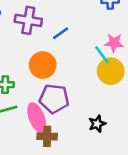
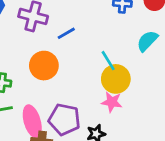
pink star: (114, 43) -> (112, 102), moved
purple pentagon: (54, 99) -> (64, 119), moved

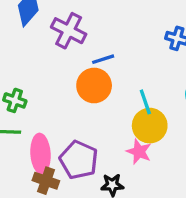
orange circle: (44, 66) -> (94, 85), moved

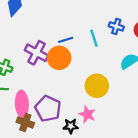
purple cross: (69, 31) -> (37, 53), moved
cyan line: (145, 102) -> (94, 38), moved
pink star: (139, 152) -> (87, 114), moved

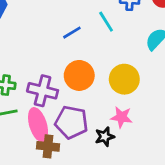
purple cross: (37, 53) -> (43, 91), moved
orange circle: (59, 58) -> (79, 75), moved

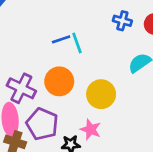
cyan line: (106, 22) -> (77, 43), moved

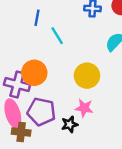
blue line: (61, 39) -> (37, 18), moved, turned -49
orange circle: (59, 81) -> (34, 73), moved

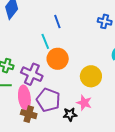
blue line: (37, 18) -> (57, 22), turned -40
cyan line: (57, 36) -> (45, 41), moved
orange circle: (34, 73) -> (58, 59), moved

